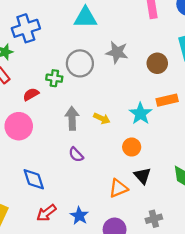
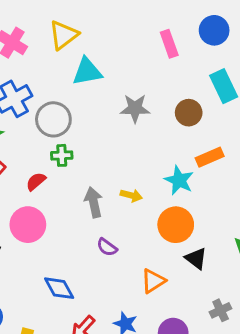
gray circle: (80, 63) -> (53, 119), moved
orange circle: (132, 147) -> (176, 225), size x1.5
orange triangle: (118, 188) -> (153, 281), moved

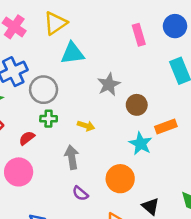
gray star: (135, 108) -> (109, 84), turned -30
brown circle: (189, 113) -> (137, 105), moved
yellow arrow: (131, 195) -> (86, 126), moved
orange circle: (176, 225) -> (120, 179), moved

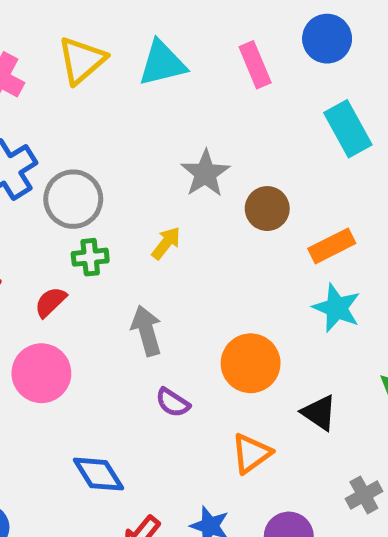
cyan triangle: (72, 53) -> (162, 63), moved
yellow arrow: (86, 126) -> (166, 243), moved, turned -63
cyan star: (141, 144) -> (337, 308), moved

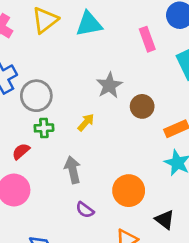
pink rectangle: (255, 65) -> (147, 39), moved

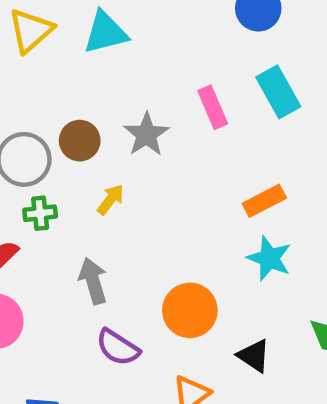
pink rectangle: (147, 39) -> (213, 107), moved
brown circle: (142, 106) -> (80, 141), moved
purple semicircle: (85, 210) -> (118, 348), size x1.4

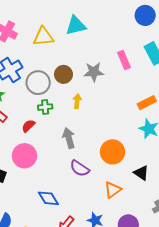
yellow triangle: (31, 31) -> (43, 37), moved, turned 35
gray star: (146, 134) -> (94, 72), turned 30
yellow arrow: (111, 200) -> (77, 101), turned -32

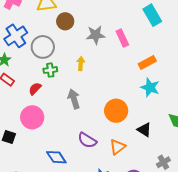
pink rectangle: (124, 60) -> (122, 38), moved
brown circle: (63, 74) -> (65, 21), moved
purple semicircle: (80, 168) -> (87, 140), moved

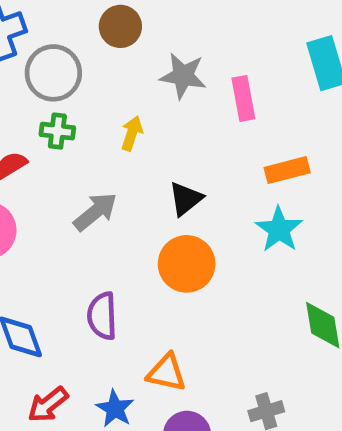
gray arrow: (74, 99) -> (95, 212), turned 54
black triangle: (144, 130) -> (186, 199), moved, turned 35
purple semicircle: (87, 140) -> (102, 316), turned 42
orange triangle: (118, 147) -> (167, 373), moved, turned 36

